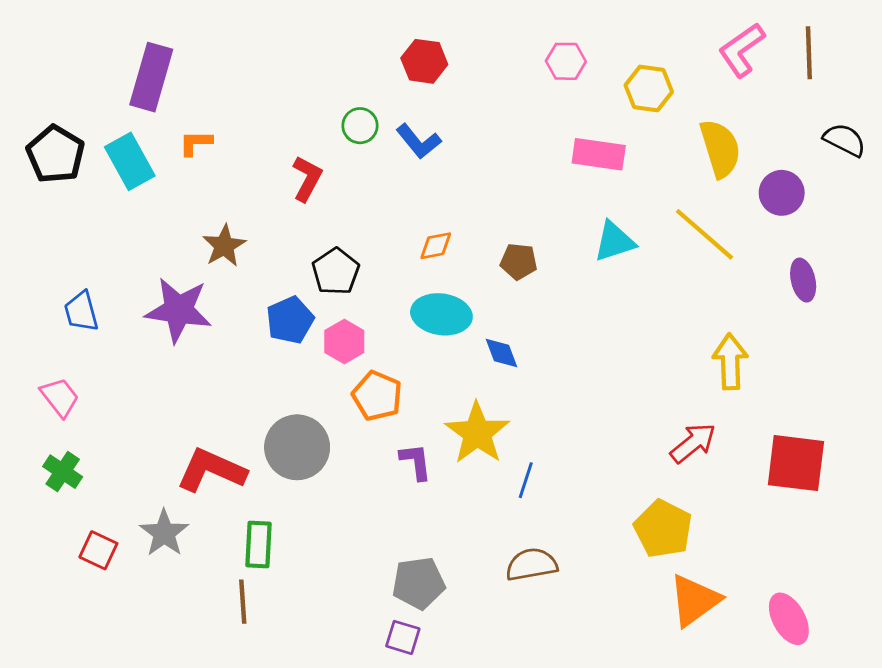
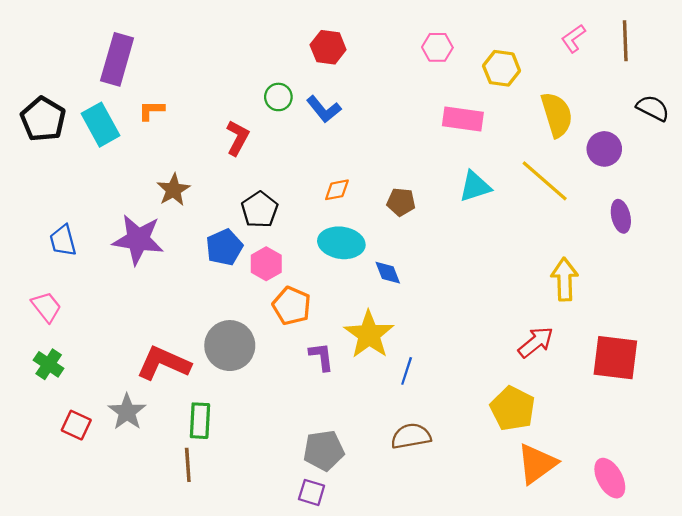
pink L-shape: (742, 50) -> (573, 38), size x0.7

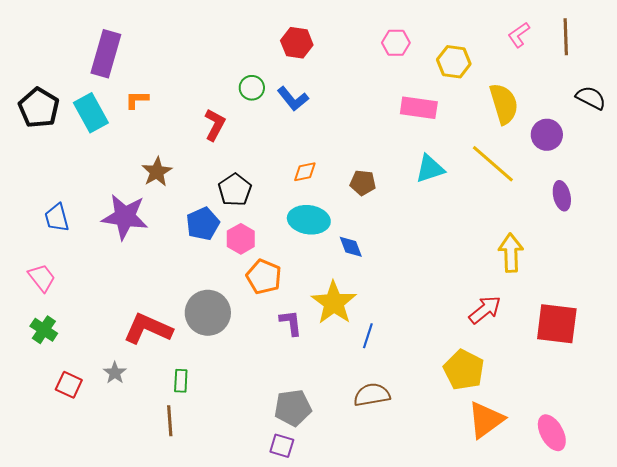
gray star: (127, 412) -> (115, 373), size x0.7
green rectangle: (200, 421) -> (181, 381), size x0.7

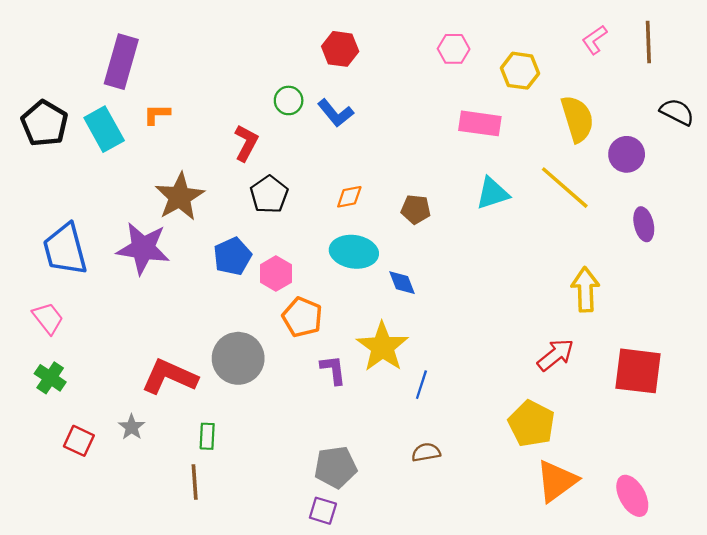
brown star: (157, 172) -> (180, 197), size x1.4
black pentagon: (235, 190) -> (269, 194), moved
blue trapezoid: (57, 218) -> (65, 249), size x1.6
brown semicircle: (372, 395) -> (426, 452), size x0.7

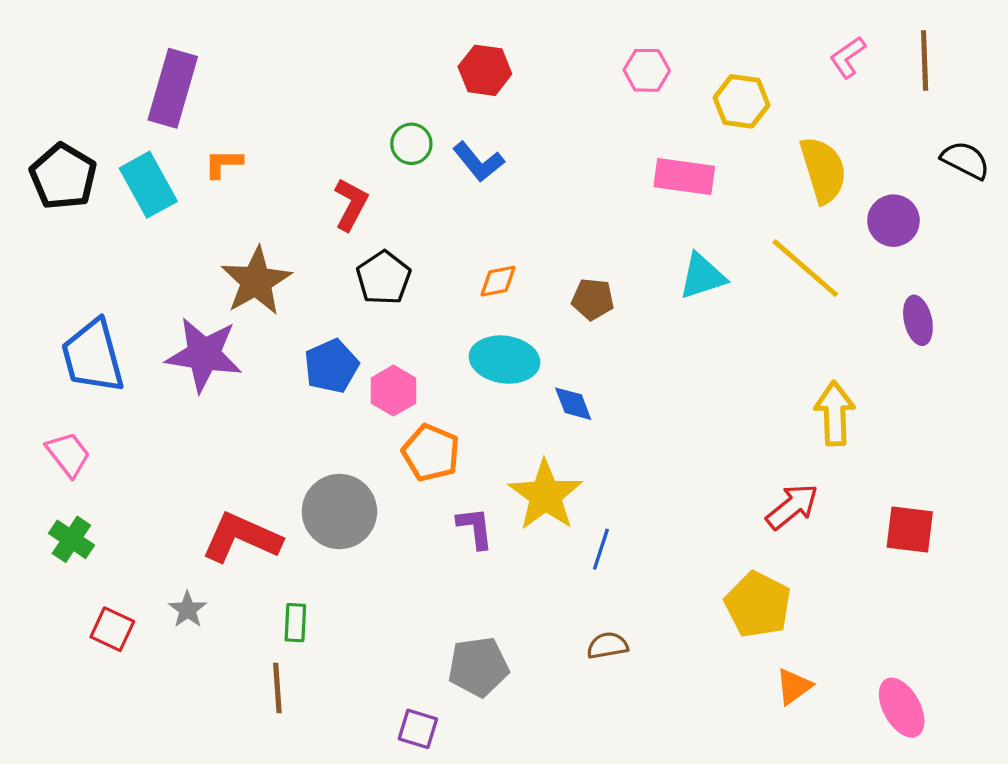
red square: (638, 371) -> (910, 529), size x0.7
orange triangle: (557, 481) -> (794, 686), size x0.6
purple square: (323, 511) -> (418, 729), moved

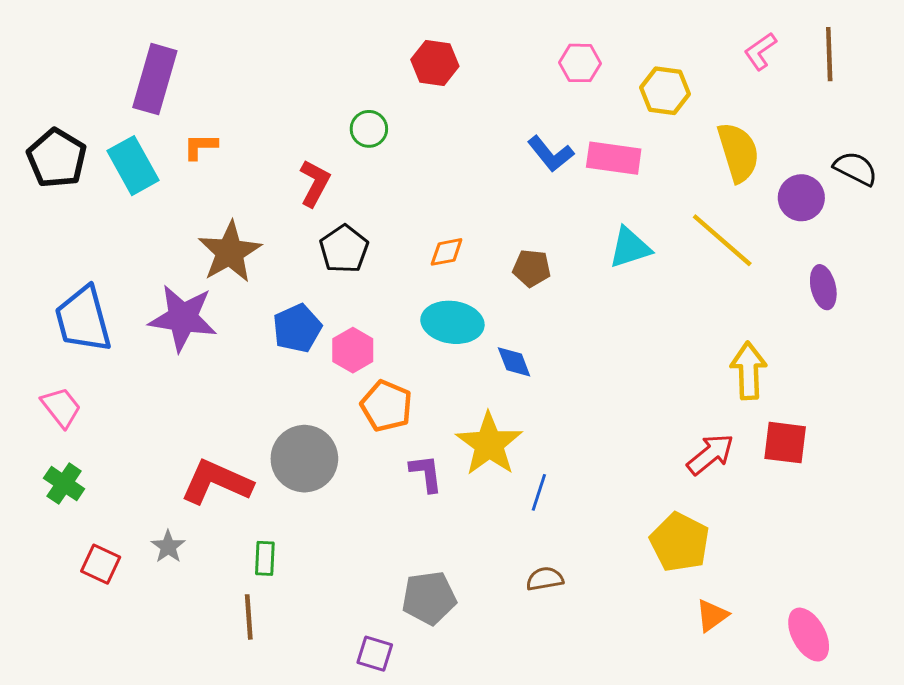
black semicircle: (965, 160) -> (856, 168), moved
blue L-shape: (478, 162) -> (551, 154), moved
red square: (910, 529) -> (785, 443), moved

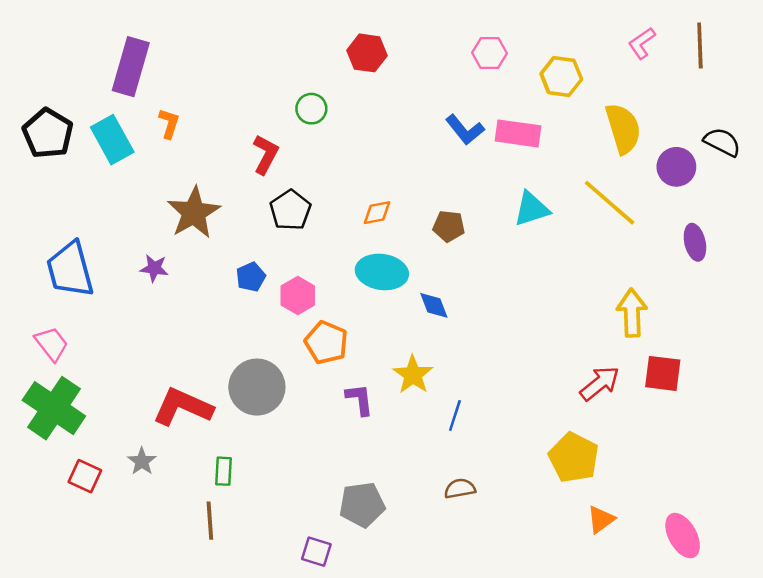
orange L-shape: (200, 146) -> (169, 123), turned 108
purple star: (183, 318) -> (154, 268), size x0.5
blue pentagon: (297, 328) -> (251, 277), size x0.7
yellow star: (489, 444) -> (413, 375), size x0.7
green cross: (64, 484) -> (54, 408), size x1.8

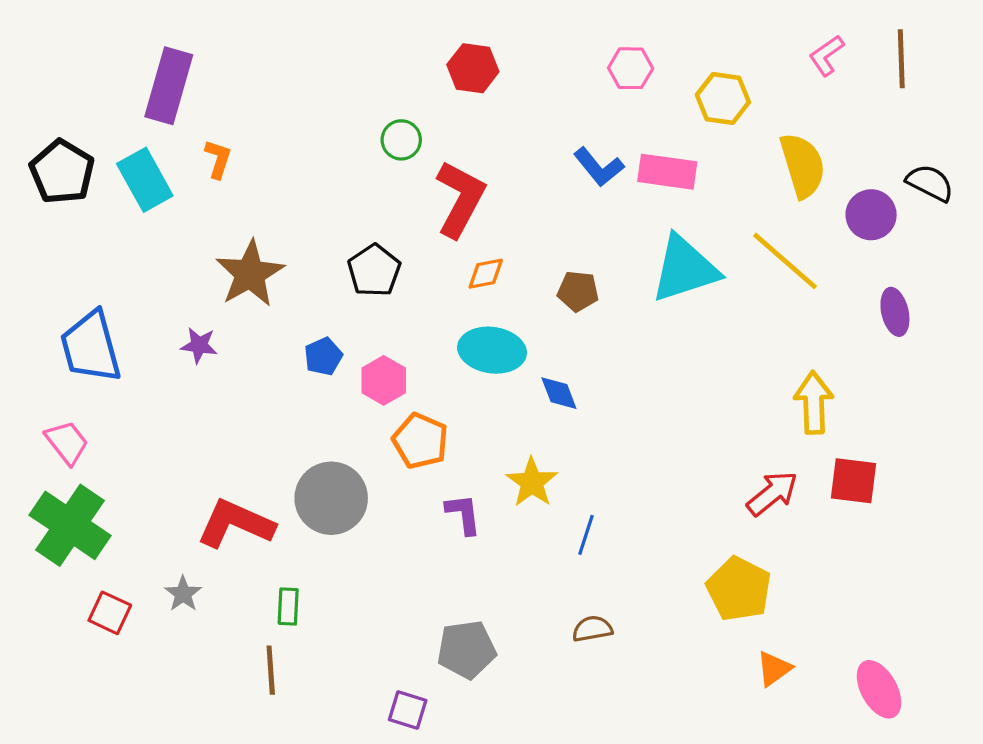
red L-shape: (266, 154) -> (460, 199), moved, size x1.5
cyan triangle: (532, 209) -> (685, 269), size x1.5

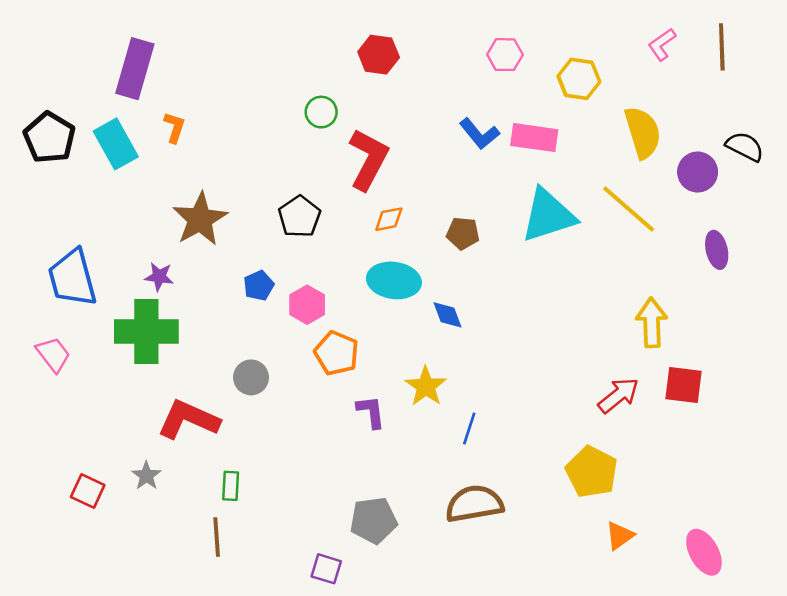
gray circle: (331, 498) -> (251, 377), moved, size x0.6
green cross: (70, 525) -> (146, 331), moved, turned -34
brown semicircle: (592, 629) -> (474, 504), size x1.8

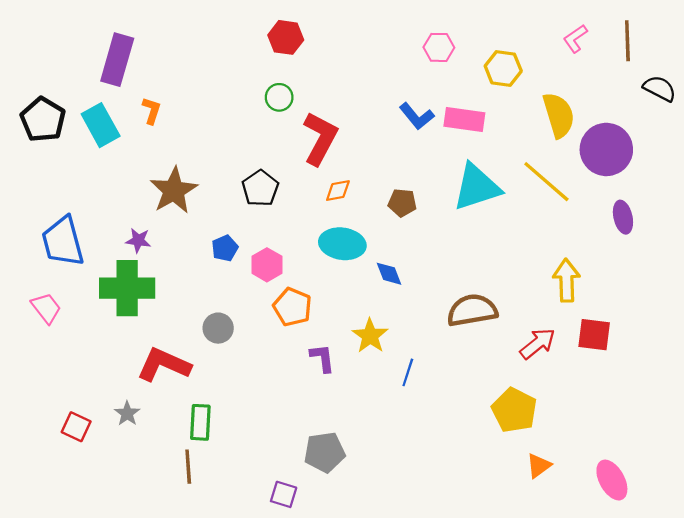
red hexagon: (379, 55) -> (286, 37), moved
black semicircle: (745, 146) -> (660, 88), moved
purple circle: (698, 172) -> (606, 149), size x1.5
green rectangle: (231, 486) -> (200, 422), size x1.4
brown semicircle: (474, 504) -> (472, 310), moved

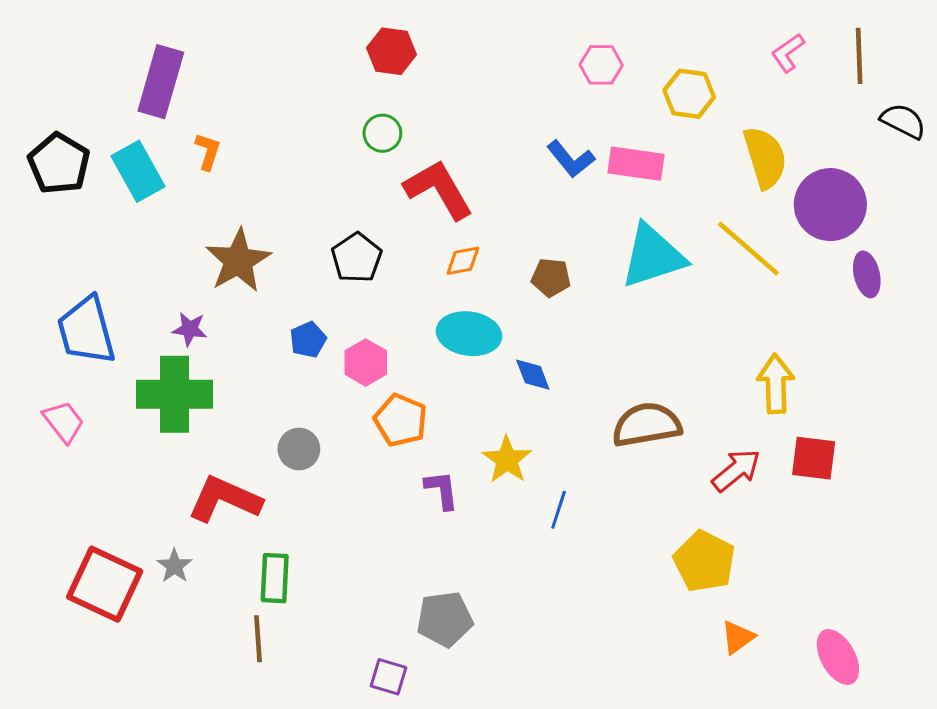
red L-shape: (320, 138) -> (439, 189), turned -58
purple ellipse: (623, 217) -> (867, 274), moved
red square: (76, 427) -> (105, 584), size x1.8

